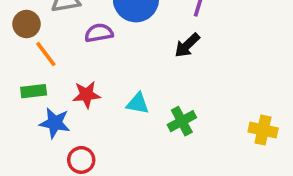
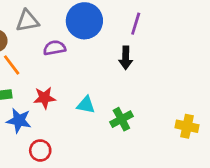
black arrow: (187, 45) -> (126, 58), turned -45

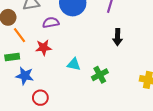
black arrow: (126, 58) -> (118, 37), moved
red star: (44, 98) -> (43, 48), moved

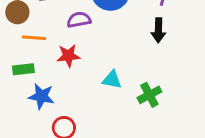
orange line: (19, 35) -> (34, 38), turned -49
black arrow: (118, 37) -> (158, 30), moved

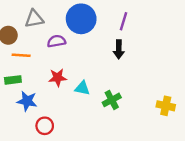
red star: (68, 56) -> (58, 78), moved

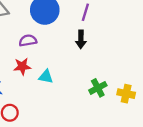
purple semicircle: (56, 41) -> (28, 40), moved
green cross: (112, 100) -> (98, 88), moved

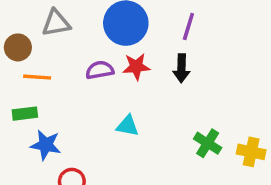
red star: (22, 66) -> (136, 67), moved
green cross: (98, 88) -> (208, 143), turned -30

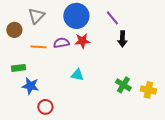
gray triangle: (56, 23) -> (36, 16), turned -36
purple line: (188, 27) -> (112, 18), turned -56
black arrow: (182, 68) -> (122, 39), moved
orange line: (37, 77) -> (38, 47), moved

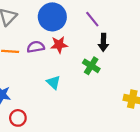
cyan triangle: (77, 75) -> (53, 82), turned 32
green cross: (123, 85) -> (91, 66), moved

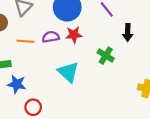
black arrow: (103, 42) -> (128, 32), moved
cyan triangle: (53, 82) -> (68, 72), size x1.5

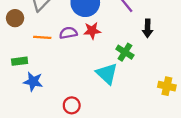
cyan triangle: (68, 72) -> (107, 74), moved
red circle: (33, 107) -> (72, 105), moved

